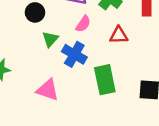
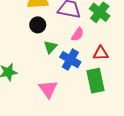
red triangle: (119, 35) -> (101, 53), moved
pink triangle: (48, 90) -> (48, 89), turned 36

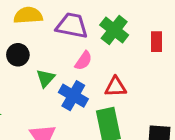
black circle: (38, 25) -> (18, 55), moved

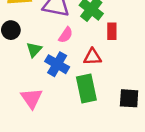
red rectangle: (156, 42) -> (112, 31), moved

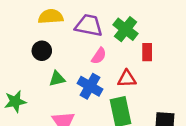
green triangle: (34, 50) -> (57, 79), moved, turned 35

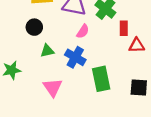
red triangle: (127, 79) -> (137, 45), moved

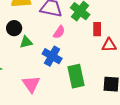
green triangle: (47, 51) -> (26, 42), moved

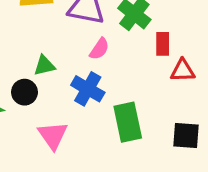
black circle: (14, 28) -> (24, 92), moved

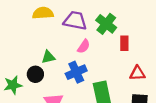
red triangle: (183, 71) -> (137, 73), moved
blue cross: (88, 89) -> (76, 72), turned 36

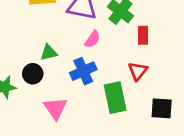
red triangle: (137, 73) -> (138, 71), moved, turned -49

